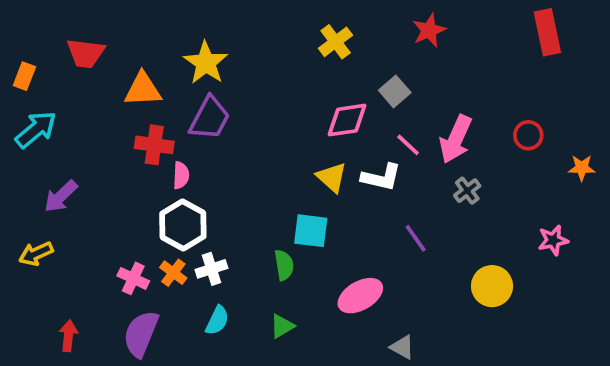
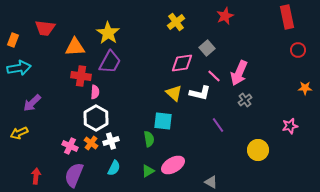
cyan arrow: (36, 130) -> (19, 68), turned 30
red circle: (528, 135) -> (298, 50), moved
pink ellipse: (360, 296) -> (173, 165), moved

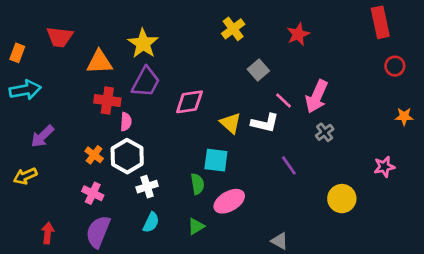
red star: (225, 16) -> (298, 34), moved
gray square: (207, 48) -> (258, 70), moved
pink diamond: (182, 63) -> (189, 102), moved
orange cross: (91, 143) -> (94, 155), moved
pink ellipse: (173, 165) -> (229, 201), moved

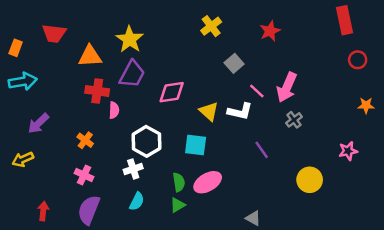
white hexagon: (127, 156) -> (146, 141), moved
green semicircle: (197, 184) -> (179, 182), moved

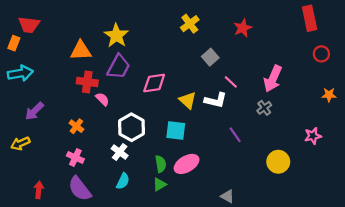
red trapezoid: (54, 33) -> (29, 25), moved
pink arrow: (287, 87) -> (273, 79), moved
pink semicircle: (114, 110) -> (102, 99), turned -48
white cross: (133, 169) -> (120, 152), turned -35
purple semicircle: (89, 210) -> (80, 189), turned -60

